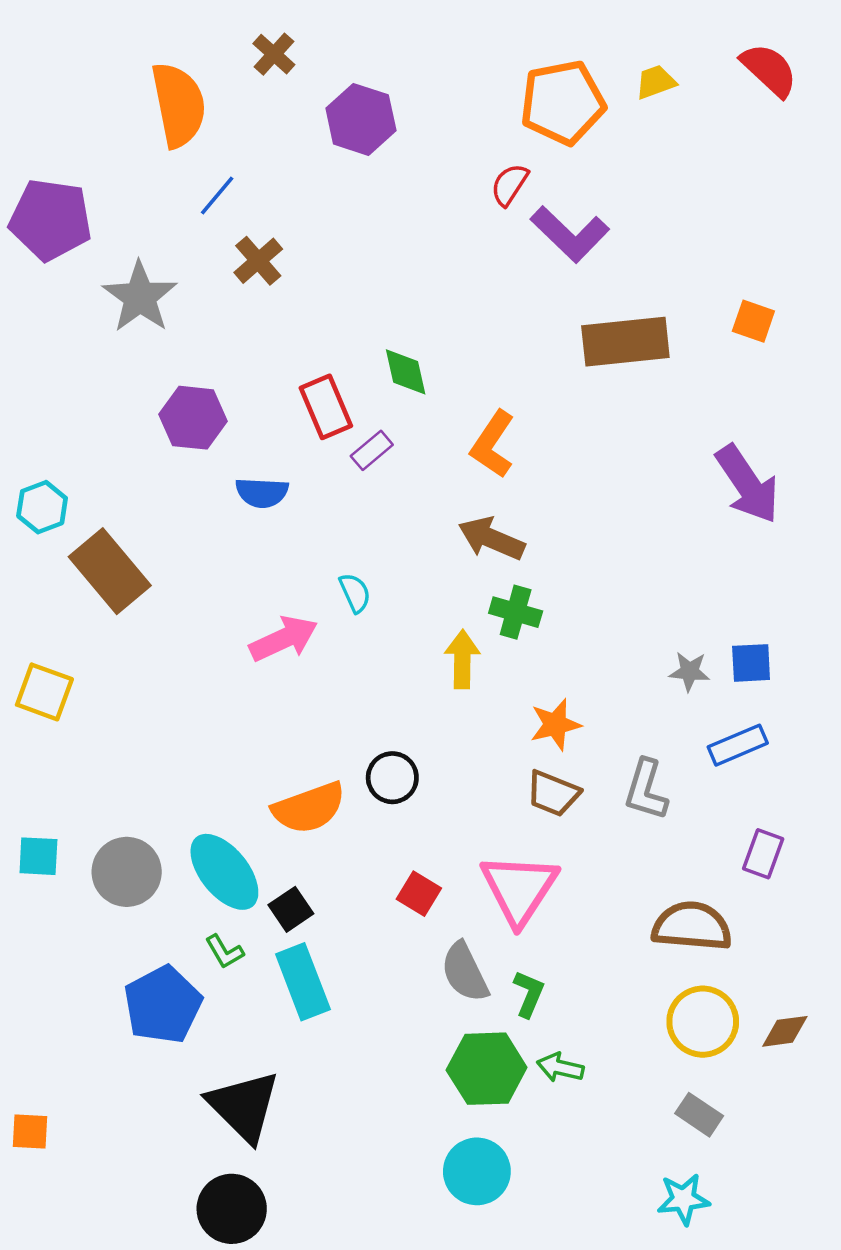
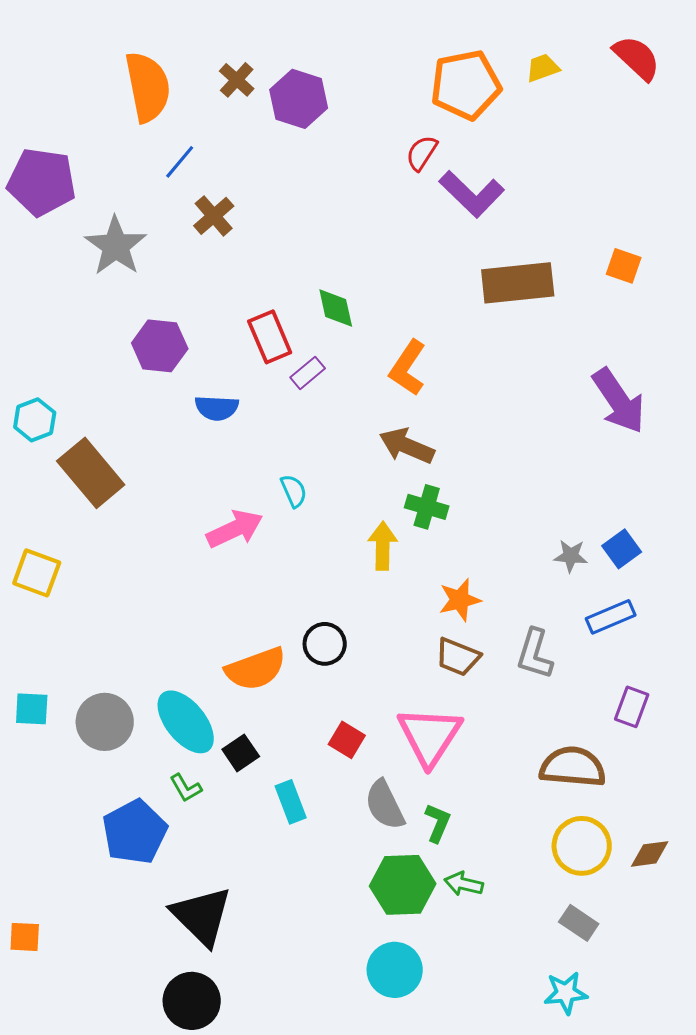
brown cross: (274, 54) -> (237, 80), moved
blue square: (751, 663) -> (622, 549), turned -33
cyan rectangle: (303, 982) -> (291, 802), moved, size x0.7

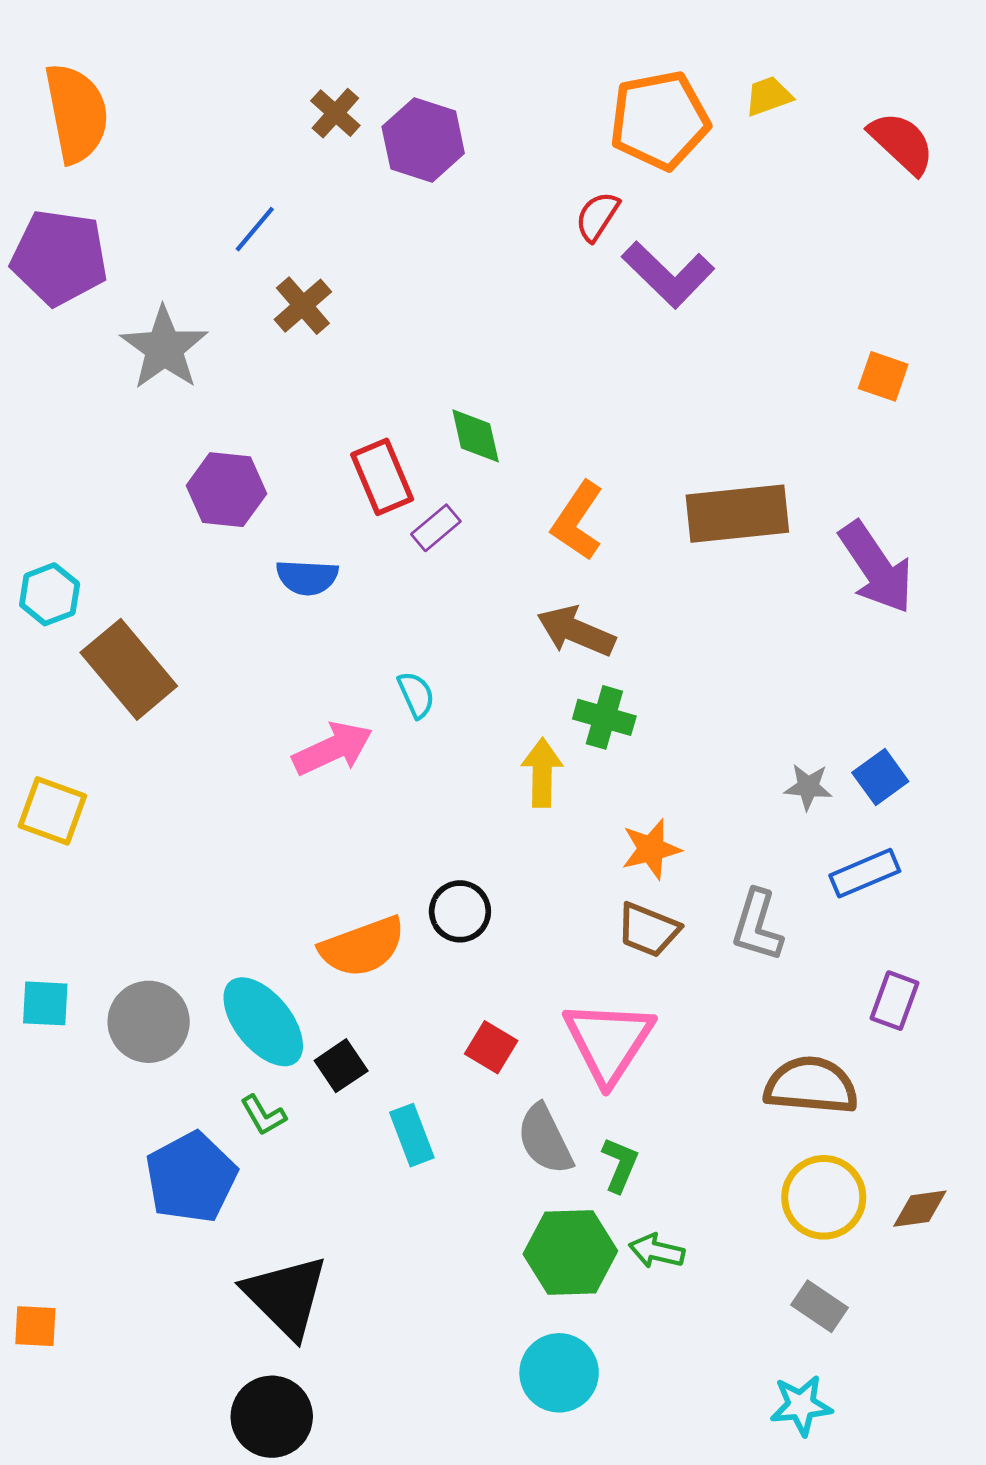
red semicircle: (637, 58) -> (902, 143), moved
orange semicircle: (148, 87) -> (76, 113), moved
brown rectangle: (518, 283) -> (737, 514), moved

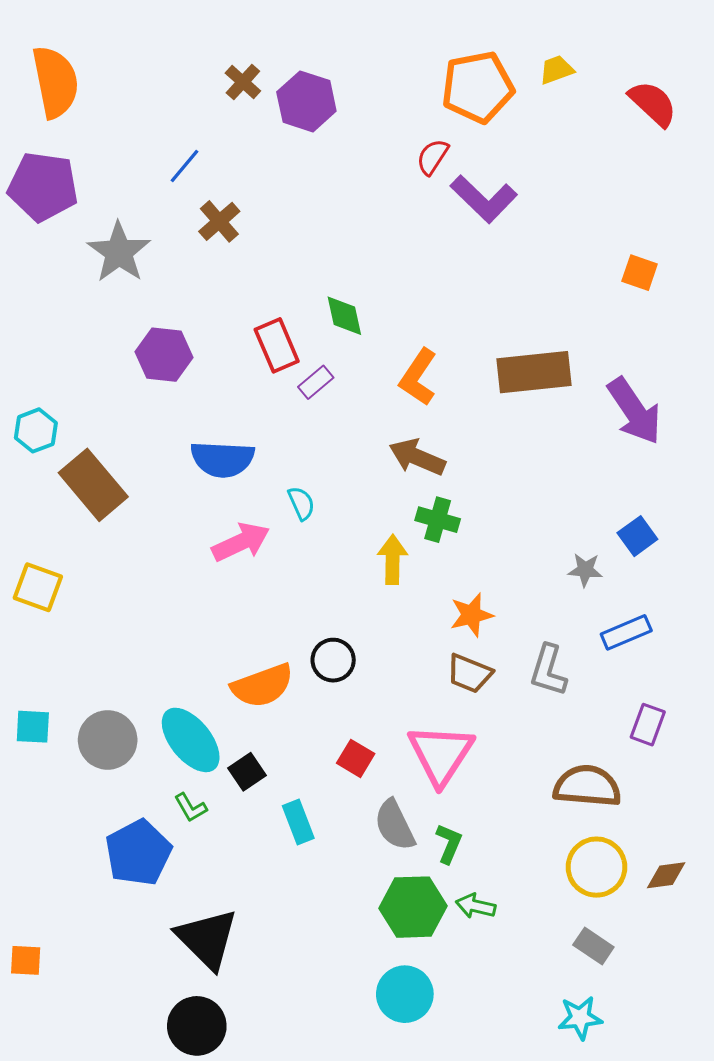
blue semicircle: (307, 577) -> (222, 459), moved, size x1.4
blue square: (880, 777) -> (637, 536), moved

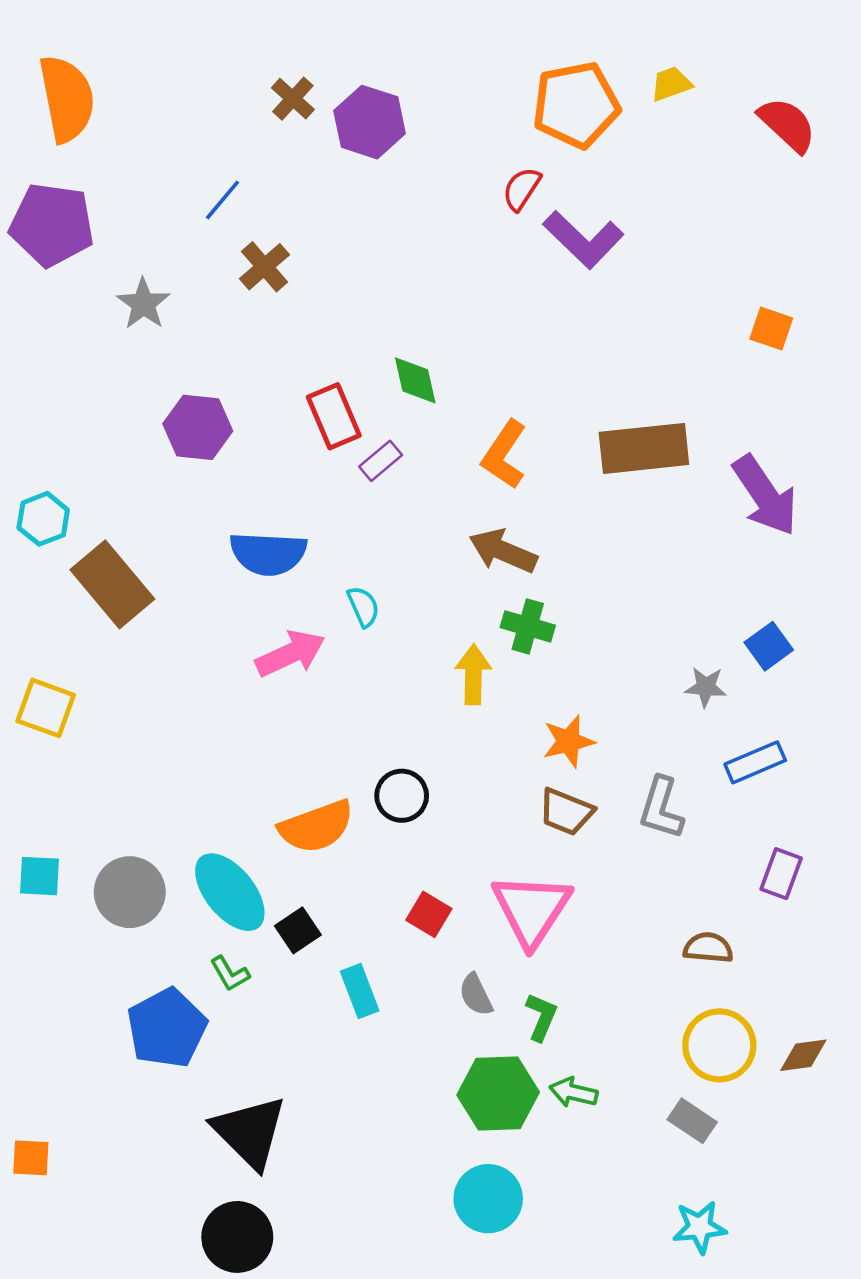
gray star: (119, 252) -> (143, 304), size x0.7
brown semicircle: (587, 786) -> (708, 948), size x0.6
gray semicircle: (395, 825) -> (476, 995), size x0.7
gray rectangle: (593, 946) -> (692, 1121), moved

